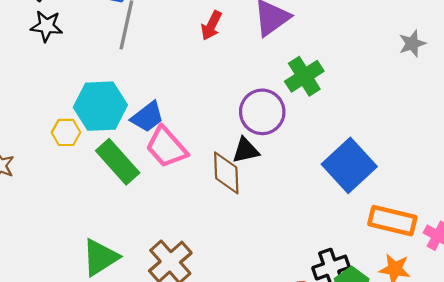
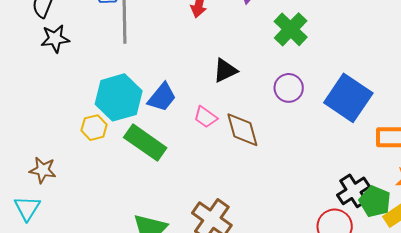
purple circle: (262, 112) -> (289, 88), moved, size x0.7
pink trapezoid: (166, 147) -> (206, 117), moved, size x0.6
black triangle: (246, 150) -> (225, 70), moved

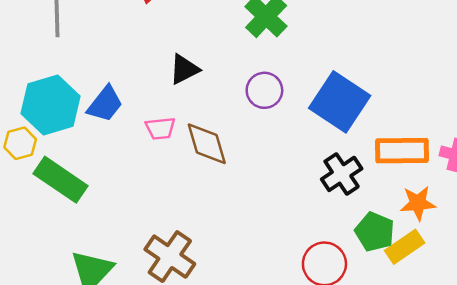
pink trapezoid: (206, 117) -> (160, 128), turned -40
green rectangle: (145, 143) -> (61, 180), moved
black cross: (354, 191) -> (342, 174), moved

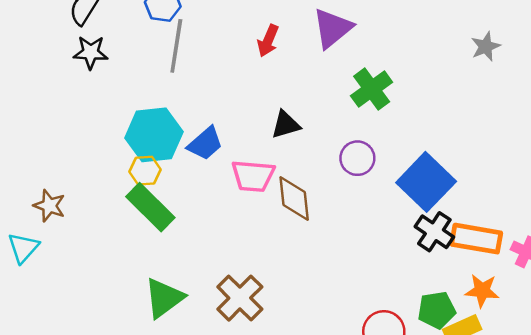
pink trapezoid: (160, 128) -> (253, 176), size x1.5
yellow hexagon: (20, 143) -> (145, 171), moved
black cross: (342, 174) -> (434, 232), moved, turned -33
green pentagon: (375, 232) -> (437, 310), turned 30

